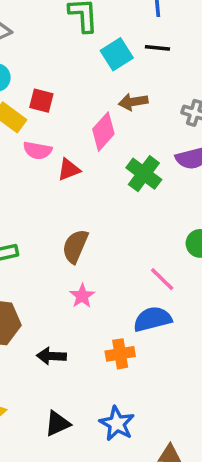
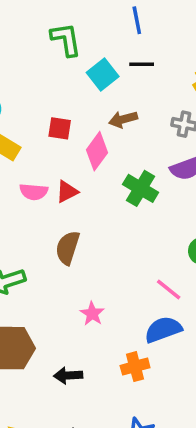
red square: (41, 101) -> (60, 128), moved
pink semicircle: (37, 150) -> (34, 192), moved
brown semicircle: (75, 246) -> (68, 248), moved

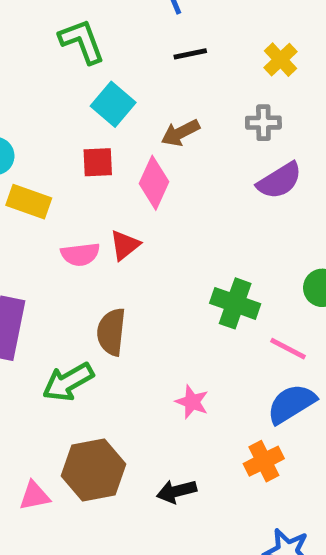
cyan square: (103, 75) -> (113, 104), moved
green cross: (141, 188) -> (235, 303), moved
brown semicircle: (68, 248) -> (111, 332), moved

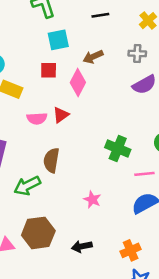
cyan square: (113, 104) -> (58, 40), turned 35
pink line: (288, 349) -> (144, 174), turned -36
orange cross: (264, 461) -> (131, 250), moved

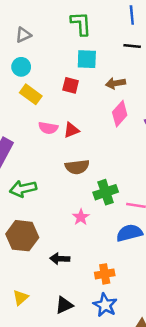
pink diamond: (78, 82) -> (120, 114), moved
green cross: (118, 148) -> (106, 192), moved, turned 35
brown semicircle: (51, 160) -> (77, 167), moved, turned -120

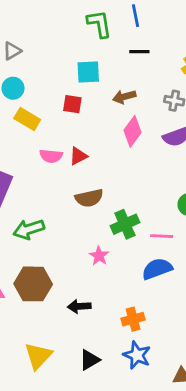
green L-shape: (81, 24) -> (99, 24), moved
yellow triangle: (21, 298) -> (38, 356), size x1.5

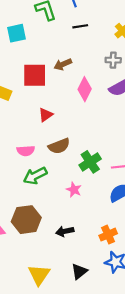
cyan square: (88, 72) -> (17, 33), moved
brown arrow: (124, 97) -> (63, 64), moved
red square: (72, 104) -> (35, 75), size x1.6
pink semicircle: (51, 156) -> (26, 151), moved
green arrow: (29, 229) -> (35, 176), moved

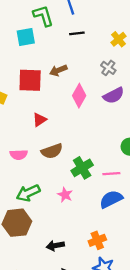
cyan square: (17, 33) -> (26, 37), moved
gray cross: (113, 60) -> (108, 68), turned 32
green arrow: (35, 176) -> (28, 193), moved
black arrow: (65, 231) -> (55, 246), moved

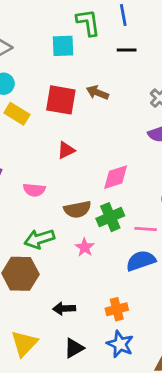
brown arrow: (58, 70) -> (97, 93), turned 36
pink diamond: (79, 96) -> (116, 177), moved, turned 35
brown semicircle: (52, 151) -> (77, 209), moved

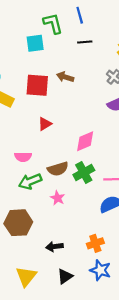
green arrow: (39, 239) -> (30, 181), moved
pink star: (85, 247) -> (58, 198), moved

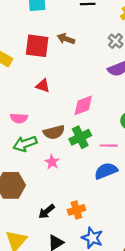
red triangle: (45, 124) -> (43, 86), turned 48
orange cross: (95, 243) -> (76, 210), moved
black arrow: (54, 247) -> (47, 211), turned -35

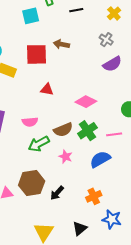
pink diamond: (83, 105) -> (86, 102), turned 55
blue semicircle: (106, 171) -> (100, 159), moved
black arrow: (47, 211) -> (57, 193), moved

